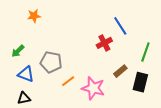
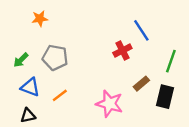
gray pentagon: (51, 62) -> (55, 58), moved
orange line: (68, 81) -> (60, 95), moved

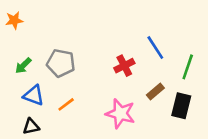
orange star: (40, 19) -> (14, 20), moved
blue line: (141, 30) -> (155, 47), moved
red cross: (122, 51) -> (124, 66), moved

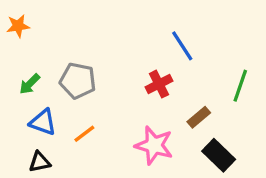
blue line: (155, 47) -> (182, 46), moved
black rectangle: (181, 106) -> (219, 155), moved, turned -60

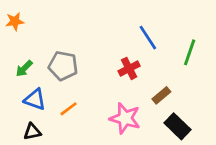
green line: (240, 86) -> (190, 52), moved

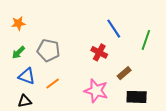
orange star: (15, 21) -> (18, 23), moved
red cross: (129, 68) -> (99, 52), turned -35
black rectangle: (178, 126) -> (137, 97), turned -42

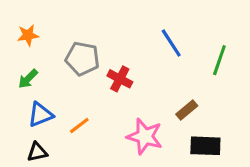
gray pentagon: (48, 50) -> (82, 59), moved
red cross: (99, 52) -> (120, 79), moved
blue triangle: (27, 76) -> (40, 115), turned -42

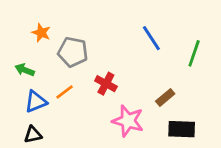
orange star: (28, 35) -> (41, 33), moved, turned 30
green arrow: (28, 79) -> (25, 70), turned 66
red cross: (120, 79) -> (106, 84), moved
orange line: (79, 126) -> (65, 92), moved

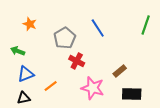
blue line: (151, 38) -> (98, 28), moved
gray pentagon: (73, 52) -> (65, 38), moved, turned 30
green line: (194, 53) -> (146, 25), moved
orange line: (65, 92) -> (51, 86), moved

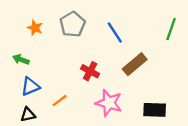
gray pentagon: (65, 38) -> (72, 24), moved
brown rectangle: (120, 71) -> (135, 64), moved, size x1.5

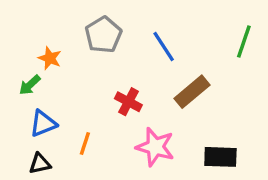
orange star: (35, 28) -> (50, 58), moved
green arrow: (21, 59) -> (30, 85), turned -63
orange line: (60, 101) -> (85, 144), turned -35

